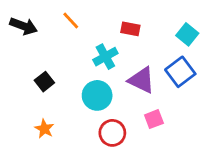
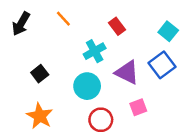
black arrow: (24, 26) -> (21, 24), turned 100
red rectangle: (130, 29) -> (117, 26), turned 42
orange star: (44, 129) -> (40, 116), size x1.5

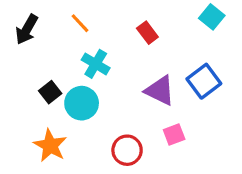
cyan square: (168, 31) -> (212, 17), moved
cyan cross: (95, 51) -> (96, 64), moved, turned -30
cyan circle: (87, 86) -> (82, 103), moved

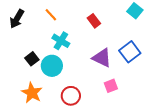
red circle: (127, 150) -> (71, 96), moved

